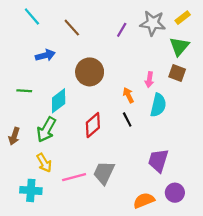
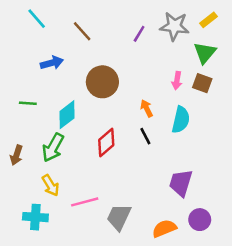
pink arrow: (149, 80) -> (177, 81), moved
gray trapezoid: (104, 173) -> (119, 217), moved

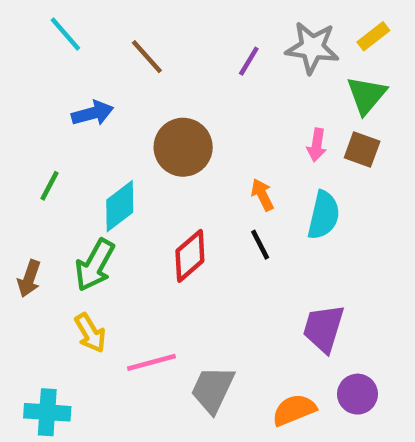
green line: (28, 103) -> (49, 186), turned -66
cyan cross: (35, 217) -> (47, 412), moved

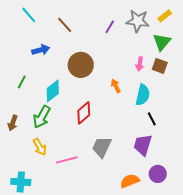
black line: (260, 245) -> (152, 119), moved
gray trapezoid: (213, 390) -> (102, 147), moved

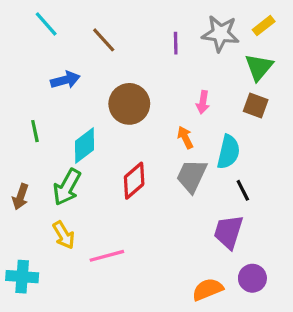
purple line: (110, 27) -> (176, 43), turned -32
pink arrow: (140, 64) -> (203, 102), moved
green line: (22, 82) -> (35, 131), turned -40
gray trapezoid: (102, 147) -> (192, 176), moved
cyan cross: (21, 182) -> (22, 277), moved

